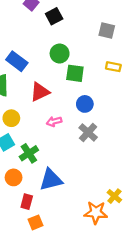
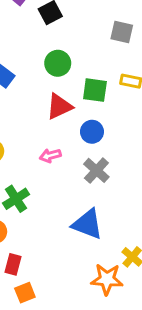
green square: (75, 73) -> (95, 90), moved
red triangle: (40, 92) -> (59, 106), moved
blue triangle: (51, 180) -> (88, 224), moved, turned 35

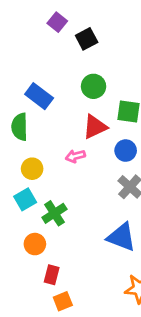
pink arrow: (50, 156) -> (75, 156), moved

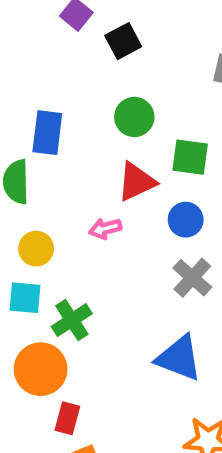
blue rectangle: (39, 96) -> (47, 133), turned 60
cyan square: (25, 199) -> (25, 298), turned 35
orange circle: (35, 244) -> (41, 369), size x1.5

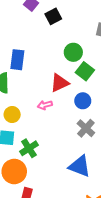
green circle: (134, 117) -> (73, 52), moved
green square: (190, 157) -> (85, 71), turned 30

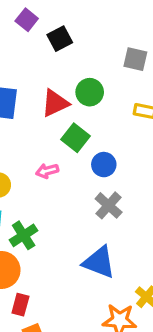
green square: (85, 71) -> (75, 138), moved
red triangle: (60, 83) -> (55, 103), moved

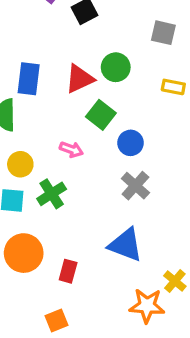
pink arrow: (47, 171) -> (71, 149), turned -145
green cross: (24, 235) -> (52, 194), moved
red rectangle: (20, 305) -> (68, 271), moved

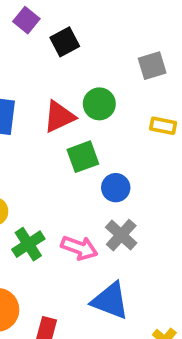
gray square: (163, 33) -> (152, 66), turned -30
green square: (101, 115) -> (83, 157), turned 32
pink arrow: (71, 149) -> (79, 248), moved, size x1.4

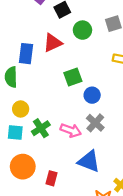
green circle: (99, 104) -> (82, 30), moved
red triangle: (59, 117) -> (53, 43), moved

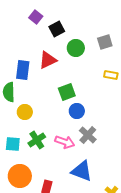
blue circle: (92, 95) -> (77, 111), moved
yellow circle: (21, 109) -> (25, 112), moved

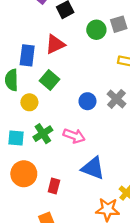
green circle: (76, 48) -> (96, 30), moved
green square: (67, 92) -> (50, 80), moved, turned -30
gray cross: (88, 135) -> (116, 99), moved

